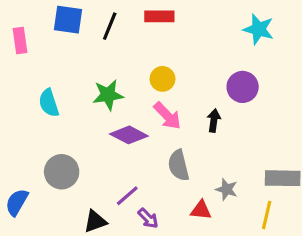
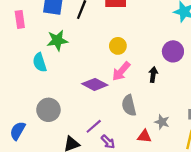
green star: (108, 95) -> (57, 40), moved
pink arrow: (167, 116) -> (121, 71), turned 85

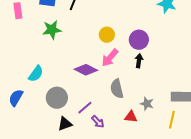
purple circle: (173, 51) -> (139, 40), moved
cyan semicircle: (40, 62) -> (36, 74), moved, turned -126
gray circle: (48, 110) -> (57, 98), moved
blue semicircle: (18, 131) -> (16, 98), moved

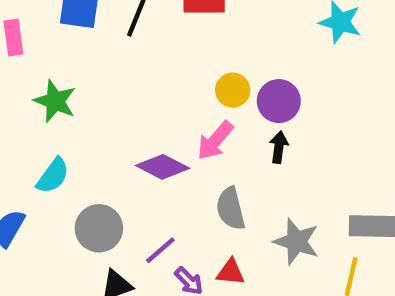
green star: (52, 30) -> (55, 101), moved, turned 30
yellow circle: (107, 35) -> (233, 90), moved
gray star: (147, 104) -> (296, 241), size x1.5
red triangle: (131, 117) -> (231, 272), moved

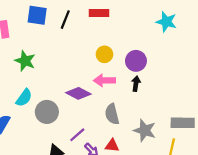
yellow circle: (233, 90) -> (104, 54), moved
pink arrow: (215, 141) -> (104, 80), turned 48
gray circle: (99, 228) -> (47, 112), moved

